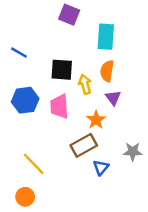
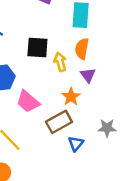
pink trapezoid: (59, 106) -> (28, 102), moved, turned -45

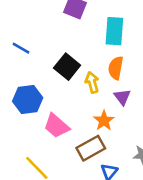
black square: (37, 48) -> (67, 67), turned 35

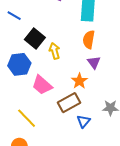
blue line: (21, 48) -> (14, 16), moved
black square: (67, 67) -> (35, 38), moved
yellow arrow: (92, 82) -> (55, 51), moved

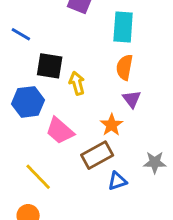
black square: (35, 38) -> (50, 66), turned -30
blue triangle: (84, 121) -> (117, 181), turned 32

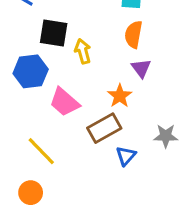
blue triangle: (117, 181) -> (126, 156), turned -30

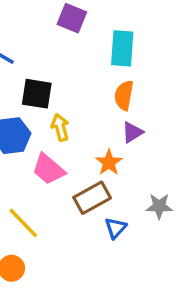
yellow arrow: (83, 51) -> (60, 127), moved
purple triangle: (141, 68) -> (132, 132), turned 35

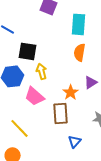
purple triangle: (132, 132) -> (91, 82), moved
brown rectangle: (92, 198) -> (61, 113), turned -65
blue triangle: (116, 228) -> (75, 141), moved

